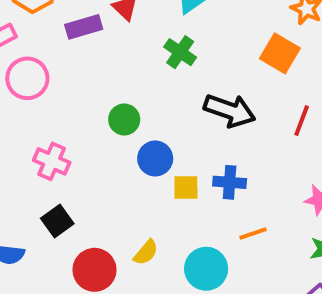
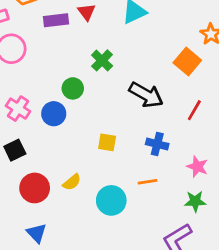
green cross: (180, 52) -> (102, 60), moved
blue circle: (155, 158) -> (54, 114), moved
blue cross: (230, 182) -> (157, 144), moved

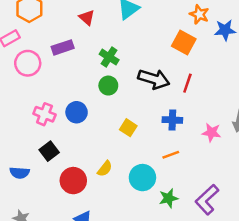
purple rectangle: (56, 20) -> (63, 47), moved
green circle: (73, 88) -> (108, 86), moved
red line: (194, 110) -> (187, 83), moved
yellow square: (107, 142) -> (128, 128), turned 35
green star: (195, 201) -> (168, 198), moved

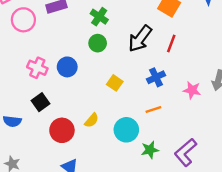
black arrow: (154, 79) -> (140, 39), turned 108
blue cross: (172, 120) -> (156, 77), turned -30

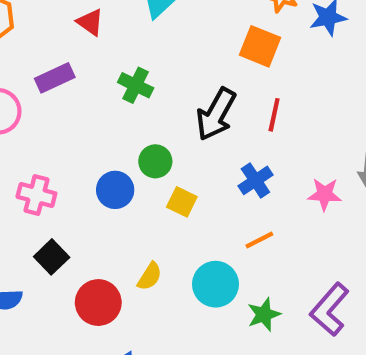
green circle: (98, 43) -> (155, 161), moved
blue circle: (67, 67) -> (115, 190), moved

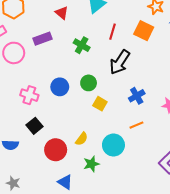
red line: (274, 115) -> (113, 32), moved
blue circle: (115, 190) -> (60, 87), moved
green star: (264, 314) -> (91, 164), moved

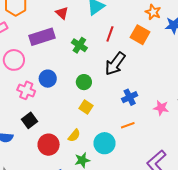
purple rectangle: (42, 39) -> (42, 37), size x1.4
pink circle: (14, 53) -> (14, 60), moved
blue circle: (60, 87) -> (48, 79), moved
yellow square: (100, 104) -> (86, 107), moved

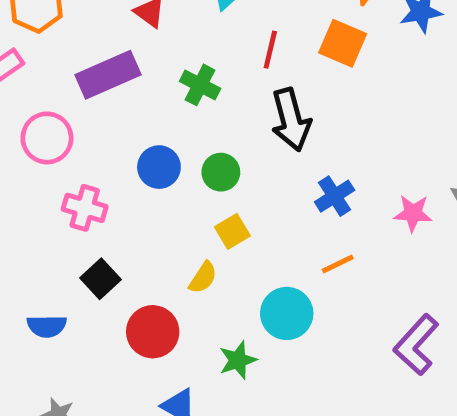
black arrow: (115, 64) -> (291, 120), turned -45
blue circle: (48, 79) -> (159, 167), moved
yellow square: (86, 107) -> (232, 231), turned 32
yellow semicircle: (74, 136) -> (203, 278), moved

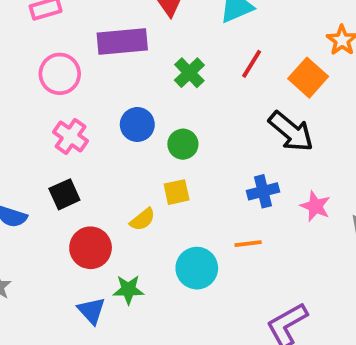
black arrow: (291, 120) -> (291, 131), moved, turned -54
pink star: (413, 213) -> (315, 206), moved
green star: (238, 360) -> (128, 290), moved

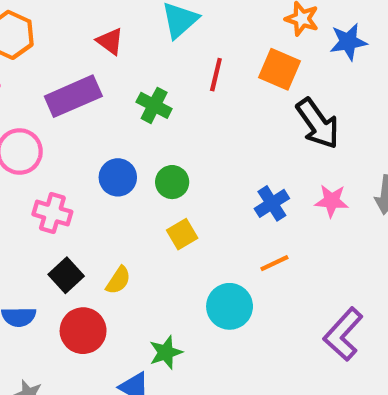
black arrow: (291, 131) -> (318, 124), moved, turned 33
yellow semicircle: (142, 219) -> (118, 280), moved
red circle: (91, 248) -> (83, 331), moved

